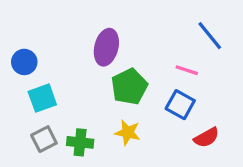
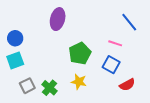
purple ellipse: (106, 47) -> (58, 19), moved
cyan square: (42, 98) -> (15, 60), moved
green cross: (80, 142) -> (50, 88), turned 35

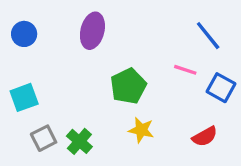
blue circle: (15, 38) -> (24, 34), moved
blue square: (111, 65) -> (221, 88), moved
yellow star: (79, 82) -> (141, 130), moved

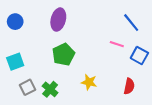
green pentagon: (128, 86) -> (63, 54), moved
red semicircle: (205, 137) -> (129, 86), turned -49

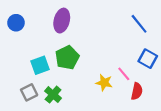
pink line: (117, 44) -> (124, 74), moved, turned 32
cyan square: (15, 62) -> (40, 65), moved
yellow star: (89, 82) -> (104, 83), moved

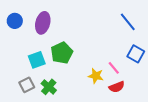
purple ellipse: (62, 21) -> (43, 23), moved
red semicircle: (137, 91) -> (117, 87), moved, turned 56

